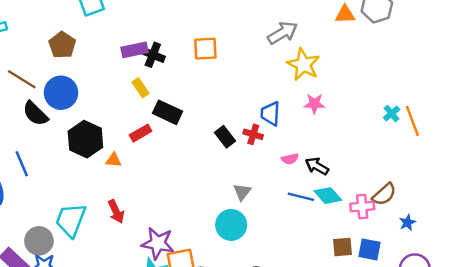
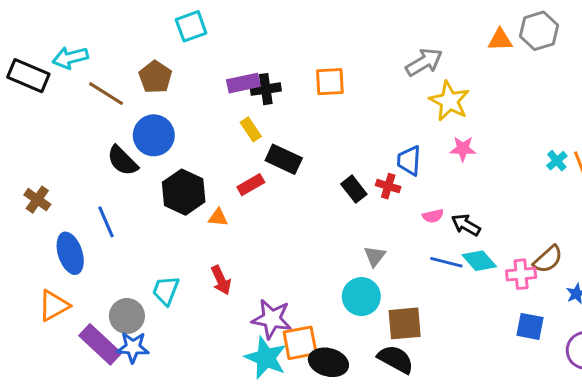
black cross: (153, 55) -> (266, 89), turned -30
brown line: (22, 79) -> (106, 94), moved
cyan trapezoid: (71, 220) -> (166, 291), size x0.7
brown square: (343, 247) -> (405, 323), moved, size x1.4

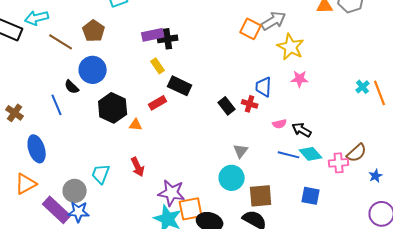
orange square: (330, 82) -> (251, 29), moved, turned 30
black semicircle: (122, 161) -> (72, 87), size x0.7
blue line: (106, 222) -> (57, 105), moved
blue square: (530, 326) -> (311, 196), moved

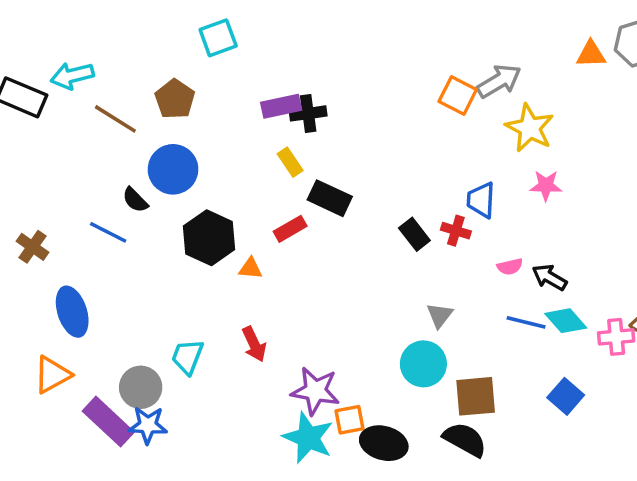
blue line: (57, 105) -> (108, 232), turned -40
blue square: (311, 196) -> (566, 396), turned 30
orange square: (191, 209) -> (350, 420), size x0.7

